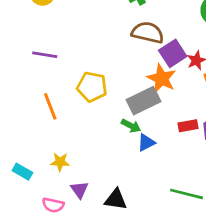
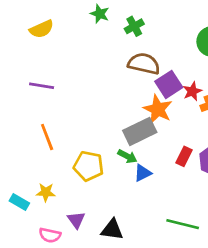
yellow pentagon: (92, 87) -> (89, 166), moved
red rectangle: (188, 126) -> (184, 156), turned -54
yellow star: (60, 162) -> (46, 192), moved

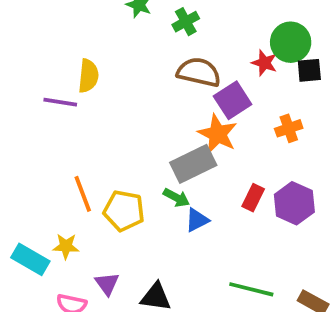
yellow semicircle: (42, 29) -> (88, 76), moved, turned -60
red star: (192, 91) -> (264, 63), moved, turned -30
orange line: (47, 137) -> (83, 194), moved
cyan rectangle: (19, 202) -> (30, 259), size x1.4

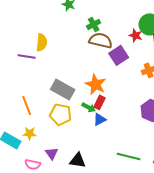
green cross: (186, 22) -> (94, 24), moved
orange star: (218, 134) -> (96, 84), moved
gray rectangle: (193, 164) -> (63, 89), moved, turned 55
orange line: (83, 194) -> (27, 105), moved
red rectangle: (253, 198) -> (100, 102), moved

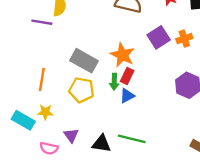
purple square: (119, 55) -> (159, 37), moved
orange line: (27, 105) -> (42, 79), turned 30
green arrow: (89, 107) -> (114, 82), turned 64
green line: (129, 156) -> (132, 139), moved

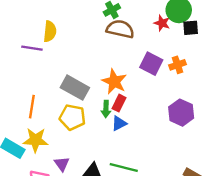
purple square: (159, 37) -> (151, 64), turned -30
yellow star: (45, 112) -> (36, 140), size x1.5

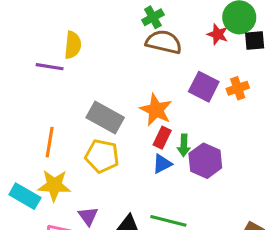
green arrow: (106, 109) -> (184, 145), moved
purple hexagon: (181, 113) -> (205, 161), moved

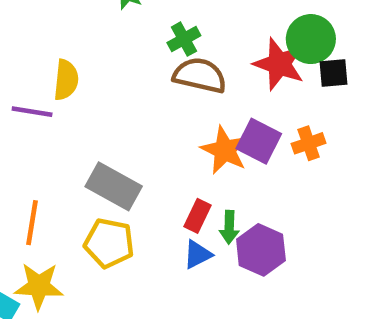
red star: (218, 34) -> (279, 64), size x1.6
orange star: (156, 110) -> (225, 150), moved

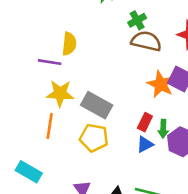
yellow star: (39, 286) -> (60, 93), moved

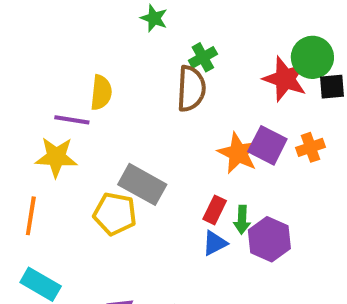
brown semicircle: (146, 41) -> (191, 89), moved, turned 80
yellow star: (60, 93) -> (56, 157), moved
orange line: (50, 126) -> (31, 216), moved
yellow pentagon: (94, 138) -> (115, 214), moved

